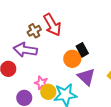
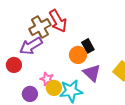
brown cross: (34, 31) -> (40, 27), size x1.5
purple arrow: (25, 50) -> (31, 46), turned -40

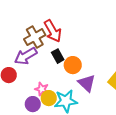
black rectangle: (88, 46) -> (58, 56), moved
purple circle: (30, 94) -> (33, 104), moved

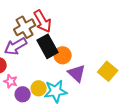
black rectangle: (58, 56) -> (48, 46), size x1.6
pink star: (42, 89) -> (11, 81), moved

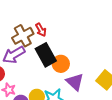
red arrow: (43, 21) -> (41, 30), size x0.6

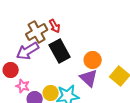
orange circle: (61, 64) -> (93, 60), moved

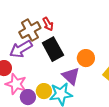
purple triangle: (89, 78) -> (71, 76), moved
pink star: (23, 86) -> (16, 84), size x1.5

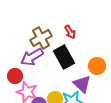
red arrow: (48, 24) -> (70, 32), moved

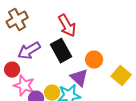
red arrow: (70, 32) -> (67, 26), size x1.6
brown cross: (41, 38) -> (17, 20), moved

